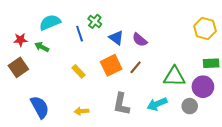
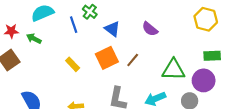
purple semicircle: (140, 40) -> (150, 29), moved

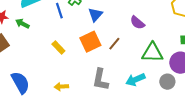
blue triangle: (112, 29) -> (95, 15), turned 35
purple semicircle: (150, 29) -> (137, 23), moved

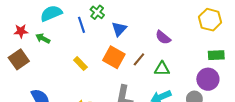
orange square: (90, 42) -> (114, 57), turned -35
green triangle: (152, 53) -> (162, 69), moved, size x0.7

